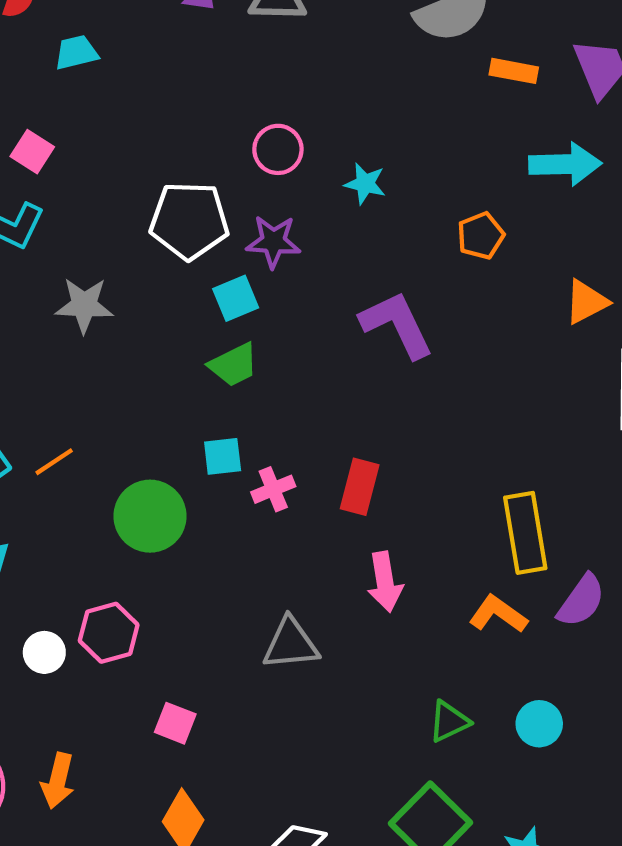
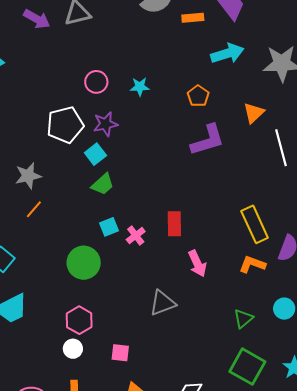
purple L-shape: (397, 325) -> (208, 140), moved, turned 114
orange line: (54, 462) -> (34, 209), moved
white circle: (44, 652) -> (73, 349), moved

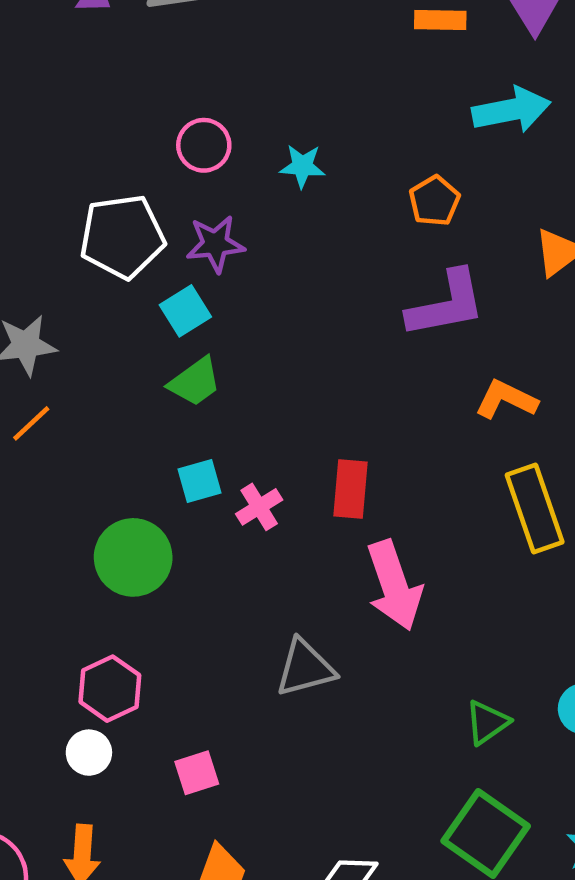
pink arrow: (197, 264) -> (394, 585), size x1.4
orange L-shape: (252, 264) -> (506, 399), moved
pink square: (120, 353) -> (197, 773), turned -30

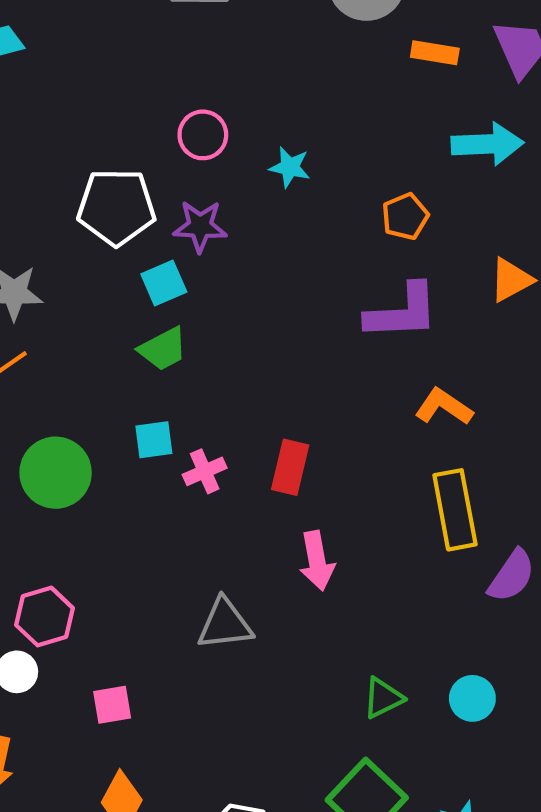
green circle: (133, 557) -> (56, 473), moved
pink arrow: (394, 585) -> (317, 561), size x0.7

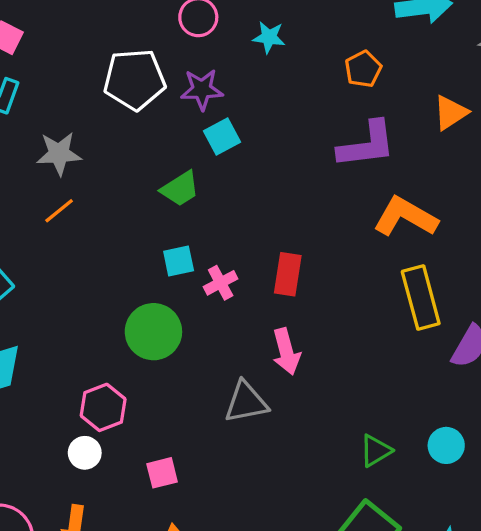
cyan square: (164, 283) -> (222, 136), moved
orange L-shape: (444, 407) -> (405, 217), size x1.4
green circle: (56, 473) -> (153, 332), moved
pink arrow: (317, 561) -> (286, 352), moved

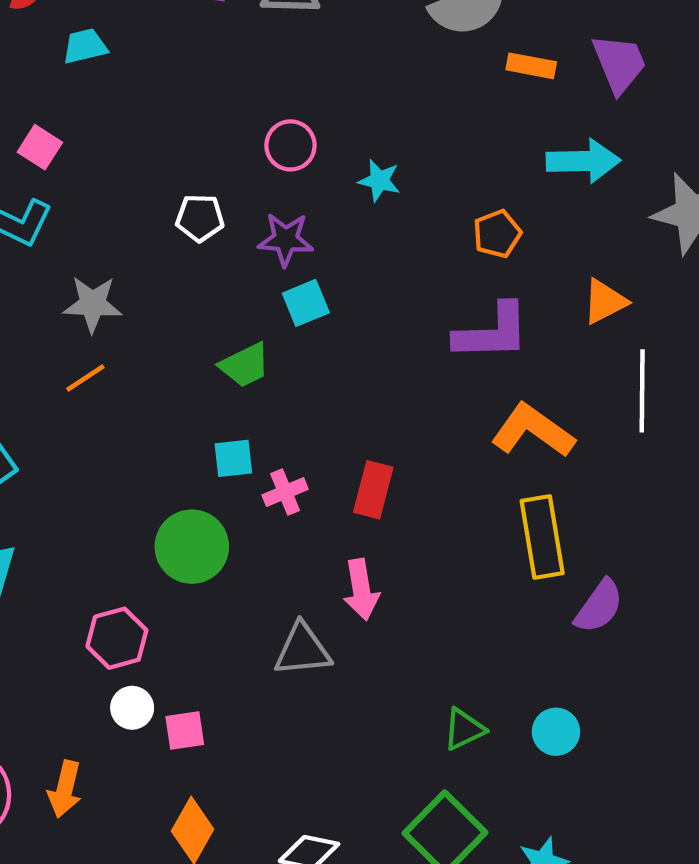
white pentagon: (135, 79) -> (200, 218), size x0.6
white circle: (85, 453) -> (132, 708), moved

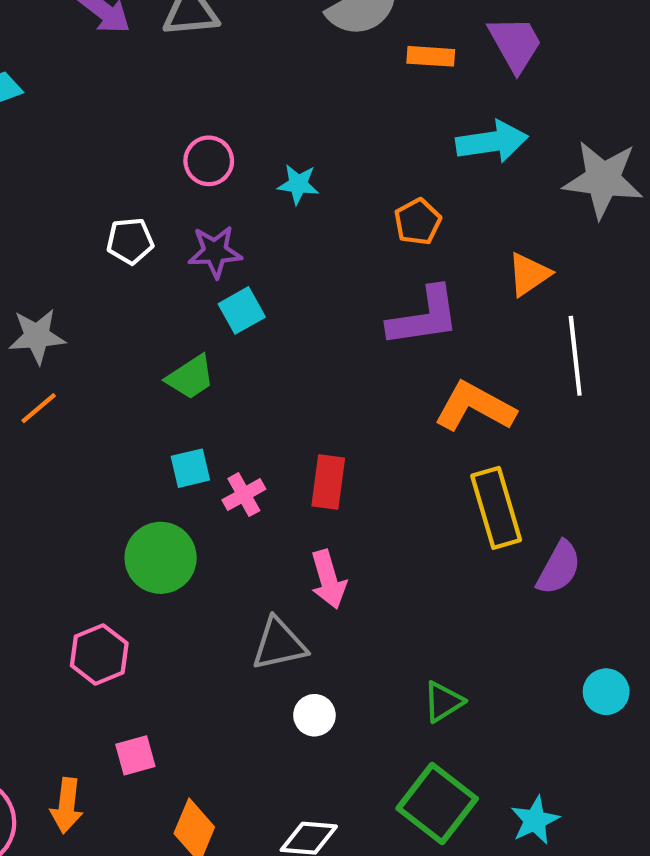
white circle: (132, 708) -> (314, 715), moved
pink square: (185, 730) -> (135, 755), moved
cyan circle: (556, 732) -> (606, 692), moved

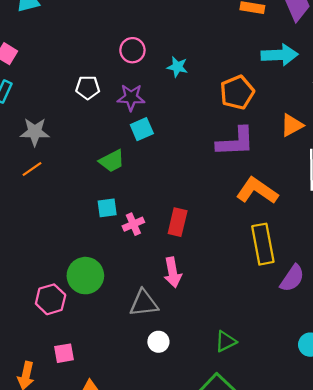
orange pentagon: (418, 222) -> (237, 92), size x1.4
green circle: (161, 558) -> (85, 276), moved

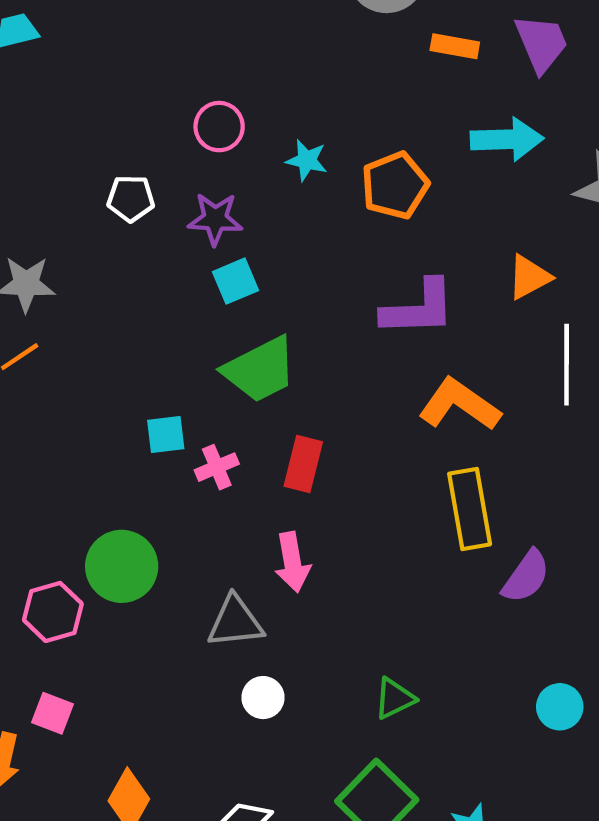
orange pentagon: (237, 92) -> (395, 185), moved
green trapezoid: (112, 161) -> (260, 370), moved, size x1.5
pink square: (64, 353) -> (52, 713), moved, turned 30

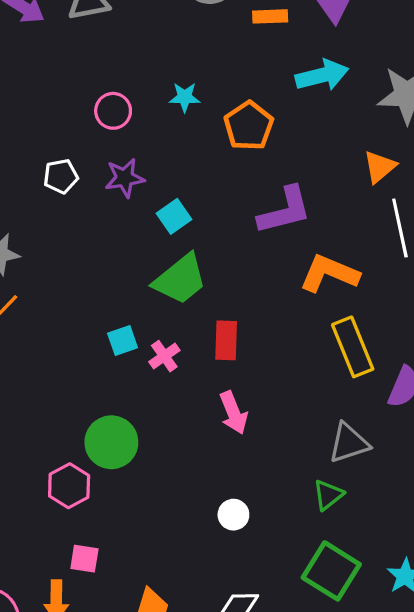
cyan star: (307, 160) -> (185, 97), moved
orange triangle: (529, 277) -> (380, 167), moved
cyan square: (235, 281) -> (174, 216), moved
gray triangle: (235, 622) -> (349, 443), moved

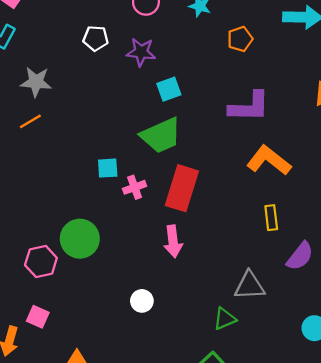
orange pentagon: (249, 126) -> (240, 39), size x0.7
red rectangle: (226, 340) -> (182, 188), size x1.5
yellow rectangle: (353, 347) -> (271, 218), size x0.6
white circle: (233, 515) -> (142, 301), moved

